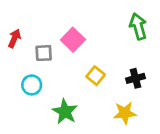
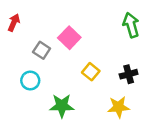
red arrow: (14, 38) -> (14, 23), moved
gray square: (44, 53) -> (42, 50), turned 36
green star: (65, 112) -> (62, 106), turned -30

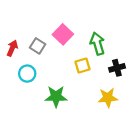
red arrow: (14, 23) -> (12, 48), moved
green arrow: (131, 25) -> (97, 44), moved
yellow square: (91, 72) -> (82, 65), turned 35

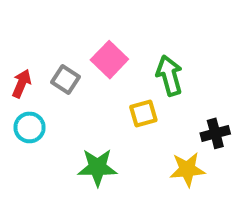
black cross: (117, 68) -> (215, 133), moved
cyan circle: (27, 74) -> (30, 127), moved

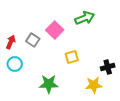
green arrow: (169, 76) -> (85, 18), moved, turned 84

